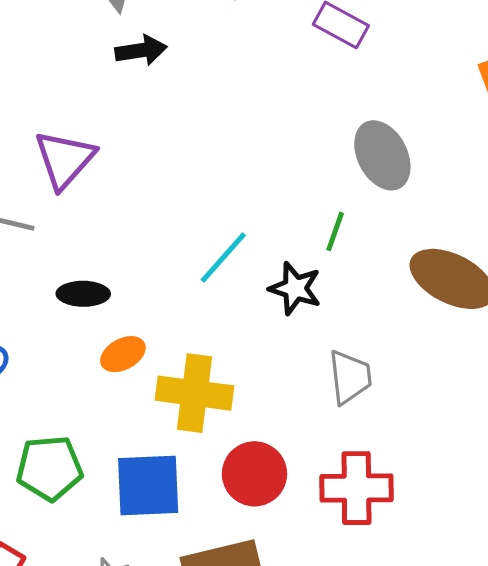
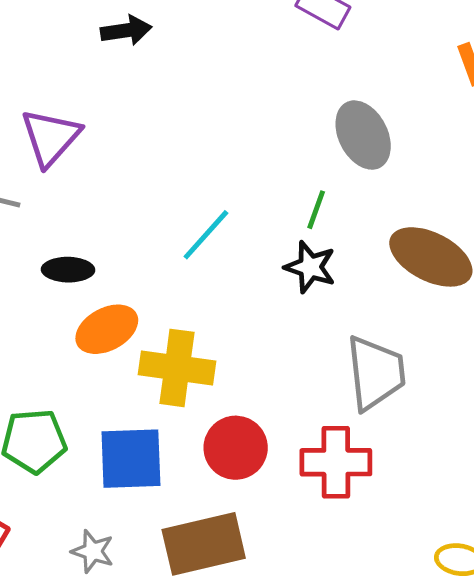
black star: (295, 288) -> (310, 267), moved
orange ellipse: (123, 354) -> (107, 329), size x1.4
gray trapezoid: (350, 377) -> (376, 373), moved, size x1.4

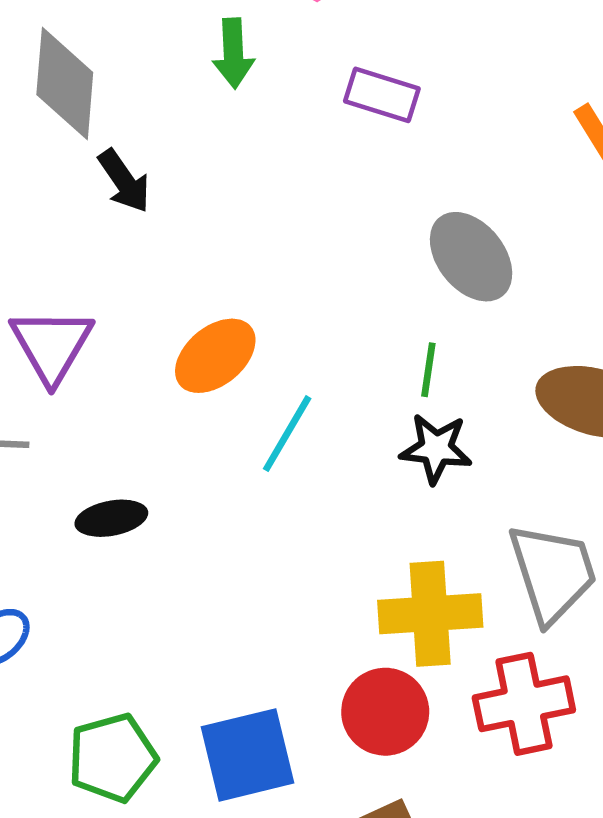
black arrow: (126, 30) -> (124, 181), turned 75
orange ellipse: (107, 329) -> (215, 356), moved
yellow cross: (177, 368) -> (430, 614), moved

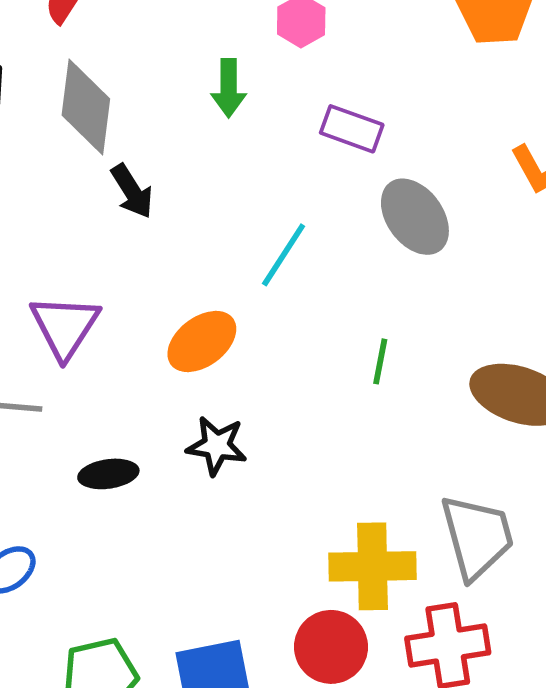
gray ellipse: (471, 257) -> (415, 217), moved
cyan line: (287, 434) -> (284, 255), moved
black star: (436, 449) -> (217, 446), moved

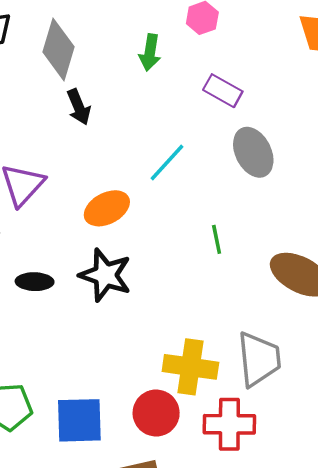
green line: (380, 361) -> (217, 239), turned -32
black star: (217, 446) -> (105, 275), size x1.4

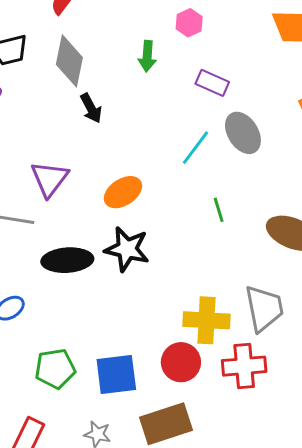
cyan line: (167, 163) -> (195, 148), moved
black ellipse: (35, 282) -> (67, 260), size x1.6

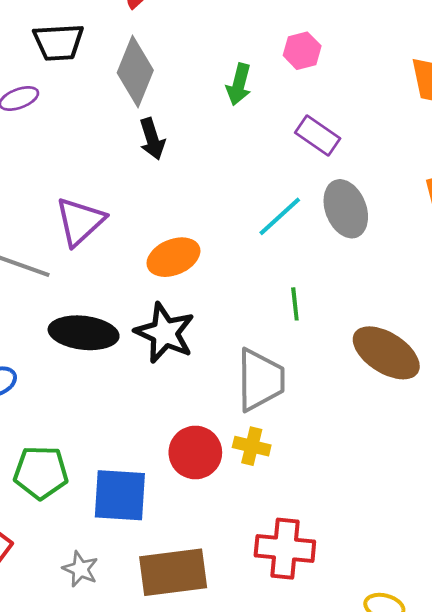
gray trapezoid: (264, 308) -> (260, 380), moved
yellow cross: (207, 320) -> (252, 446), size x0.6
red circle: (181, 362) -> (195, 452), moved
red cross: (244, 366) -> (285, 549), moved

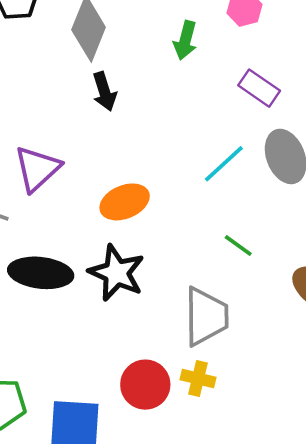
green line: (295, 304) -> (238, 245), turned -48

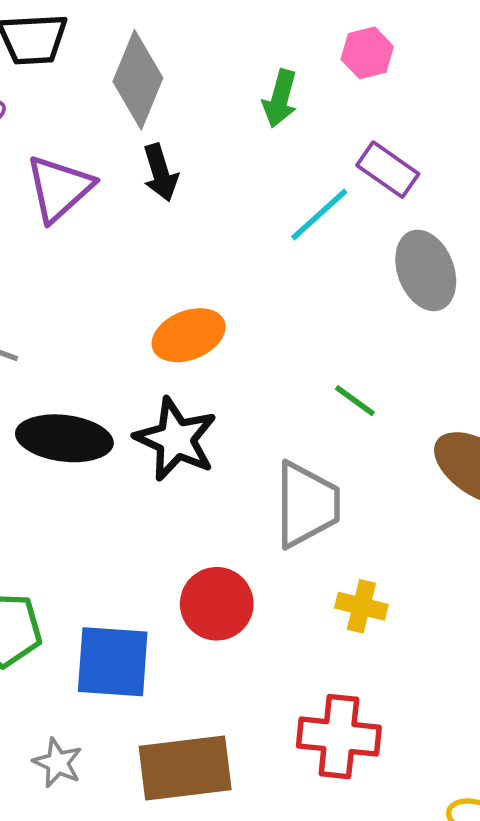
cyan line: (224, 164) -> (319, 215), moved
purple triangle: (37, 169) -> (59, 188), moved
yellow cross: (198, 379) -> (361, 606), moved

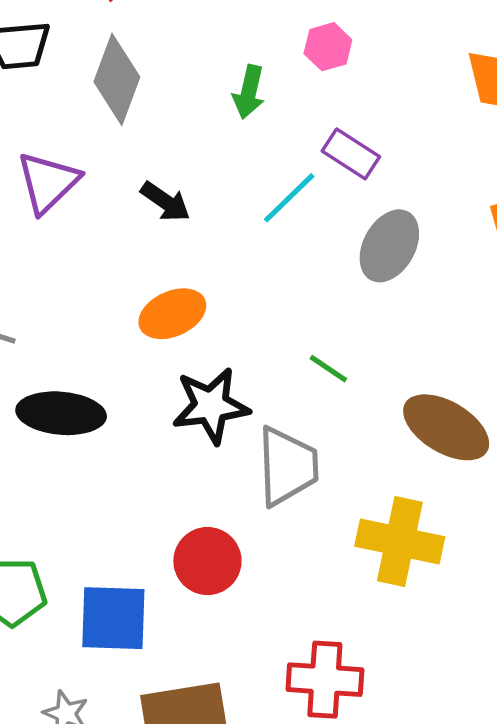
black arrow: (160, 173) -> (165, 202), moved, turned -36
gray ellipse: (426, 270) -> (389, 246), turned 52
black star: (176, 439) -> (211, 406), moved, turned -30
yellow cross: (361, 606) -> (400, 541), moved, size x1.8

